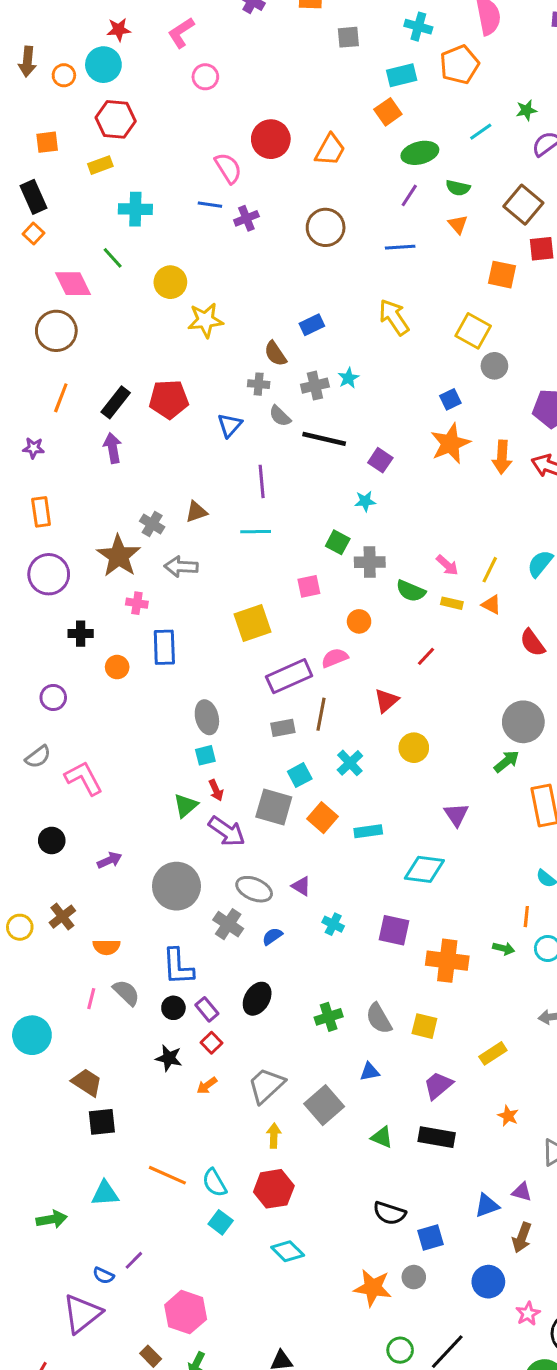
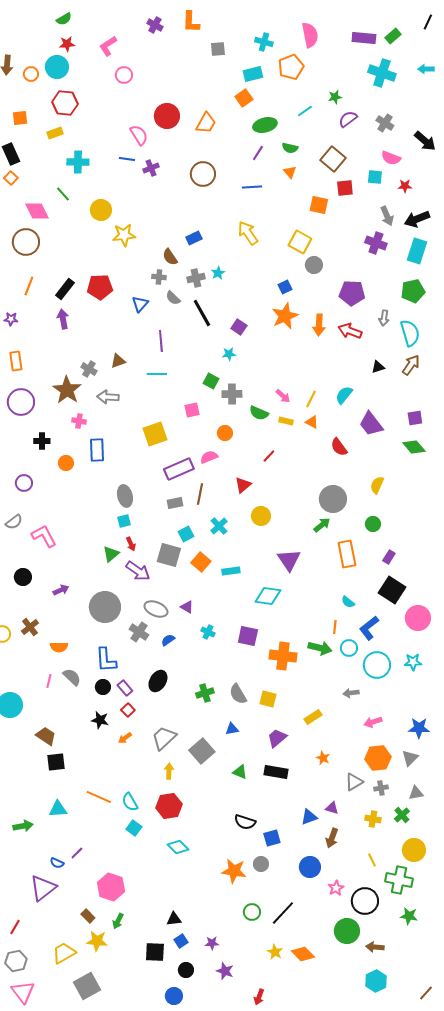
black line: (324, 439) -> (202, 313), turned 48
purple triangle: (456, 815) -> (289, 560), size x1.4
green arrow: (504, 948) -> (320, 648), size x1.6

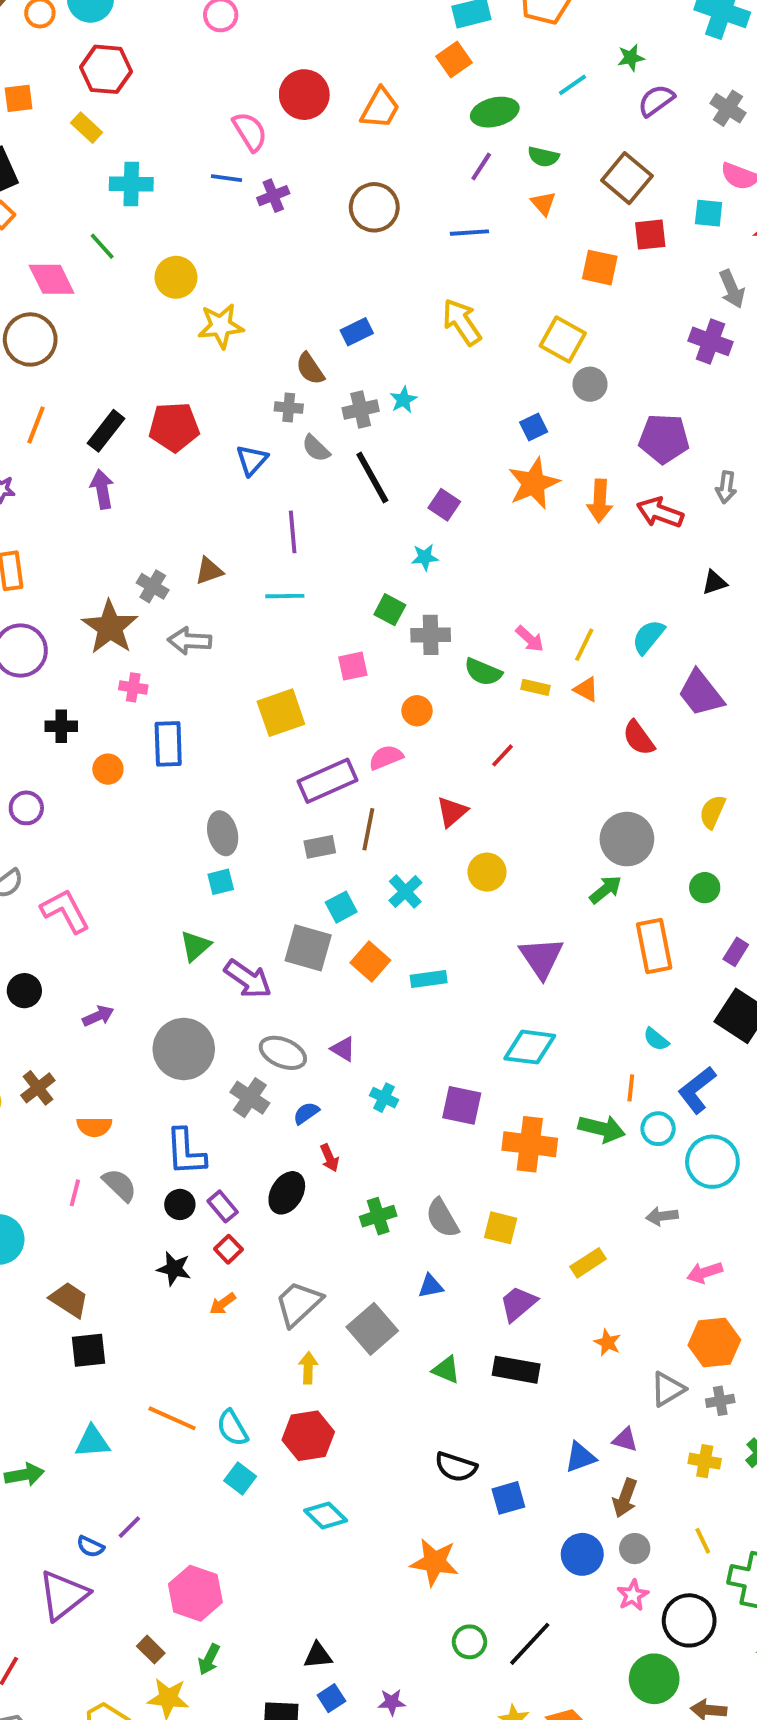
yellow rectangle: (55, 133) -> (87, 128), turned 63
red arrow: (131, 544) -> (330, 1158), moved
cyan diamond: (268, 596) -> (530, 1047), moved
gray circle: (261, 864) -> (635, 1549), moved

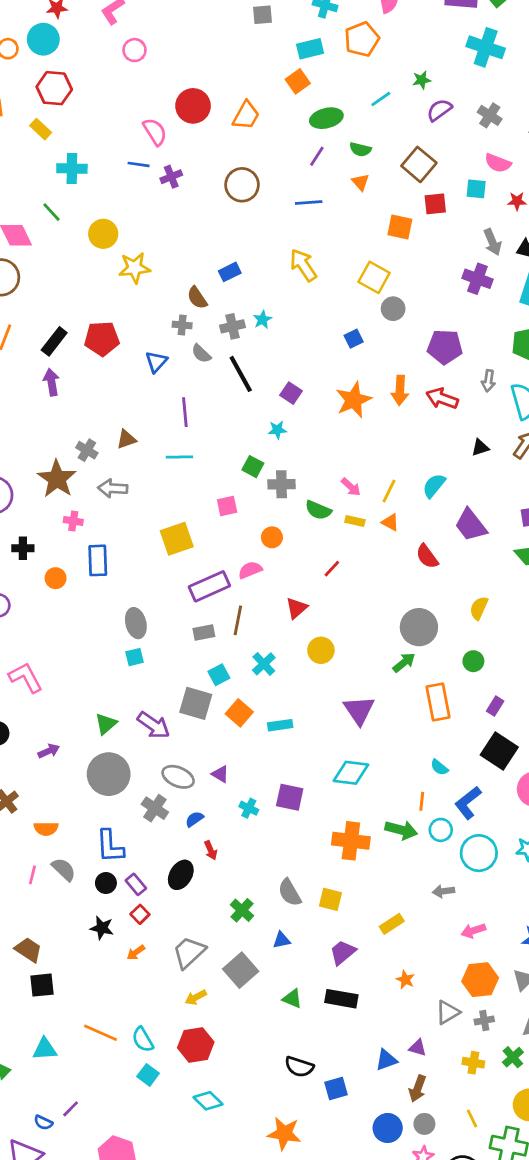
orange star: (534, 483) -> (354, 400), moved
green triangle: (195, 946) -> (106, 724), moved
purple square: (462, 1105) -> (290, 797), moved
green cross: (378, 1216) -> (242, 910), moved, turned -30
yellow arrow: (308, 1368) -> (196, 997), turned -120

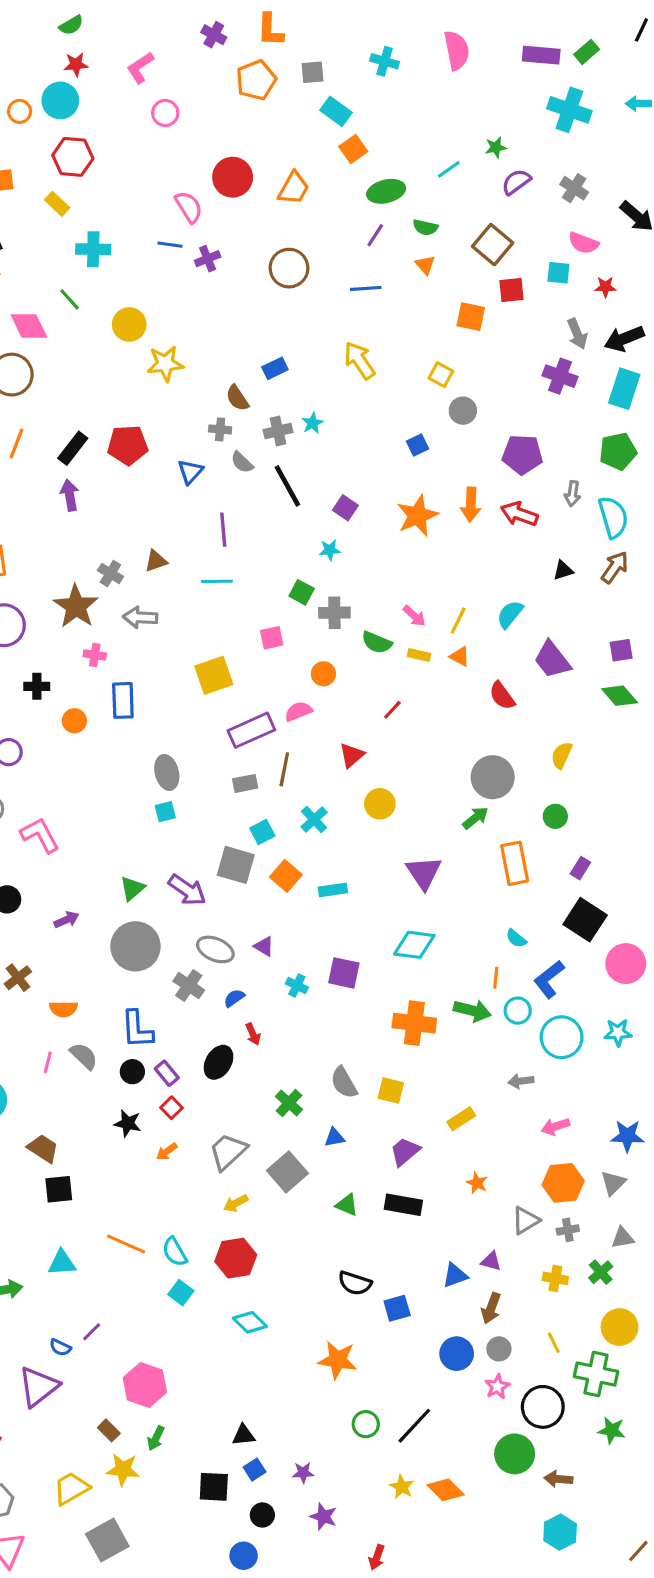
orange pentagon: (362, 39) -> (256, 80), moved
cyan rectangle: (310, 49) -> (336, 111), moved, turned 50
yellow square: (374, 277) -> (441, 375), size x0.7

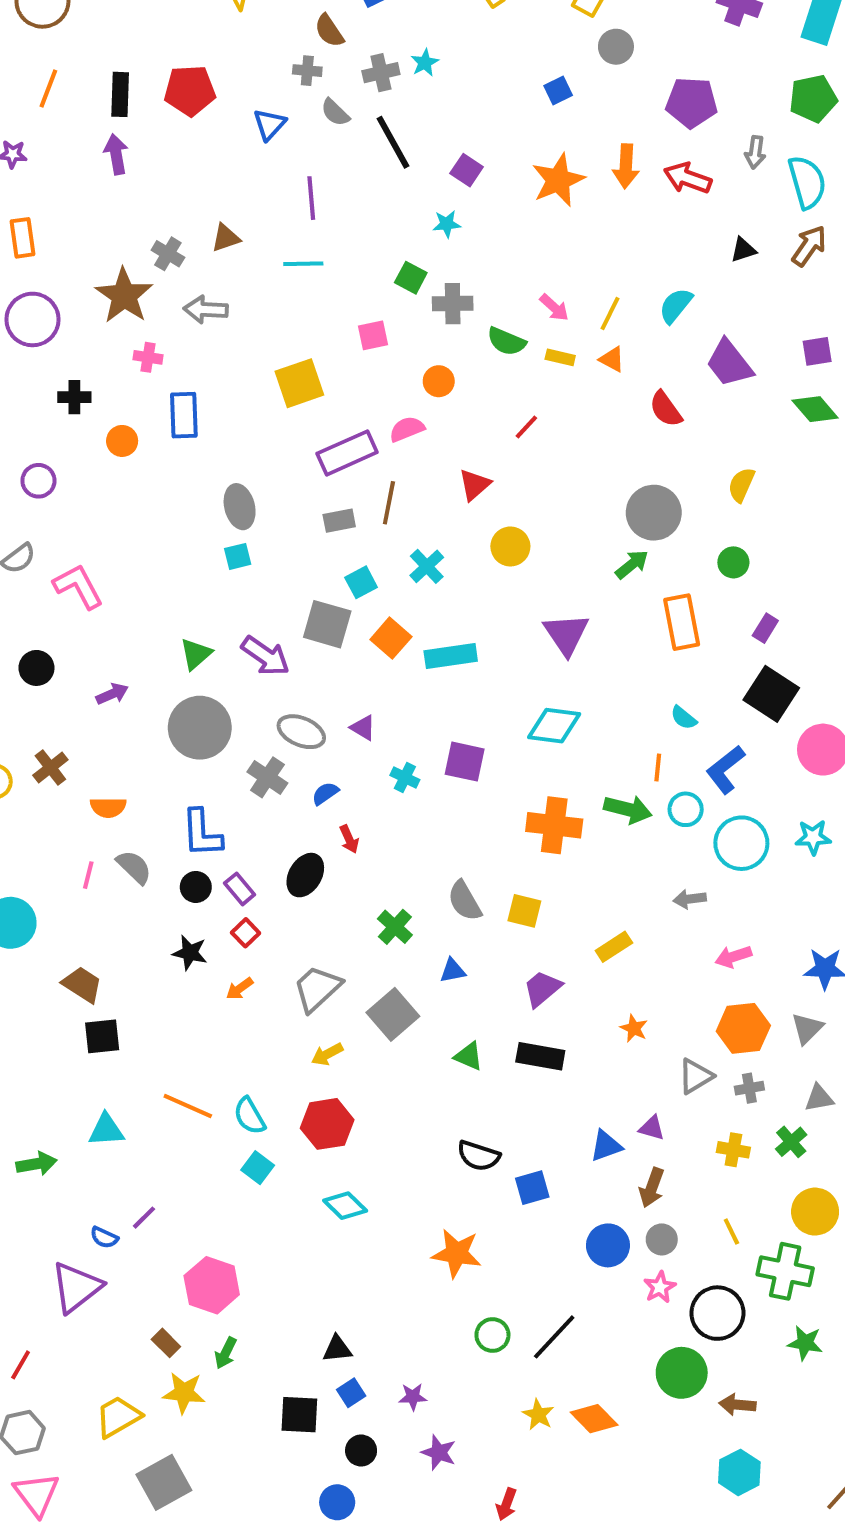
black rectangle: (73, 448) -> (120, 94), turned -36
cyan rectangle: (333, 890) -> (451, 656), size x1.4

